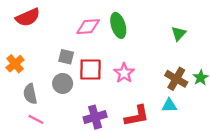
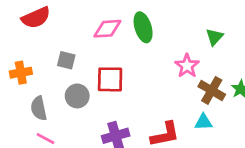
gray square: (66, 57) -> (66, 60), moved
orange cross: (15, 64) -> (21, 73), turned 30
pink star: (124, 73) -> (187, 66), moved

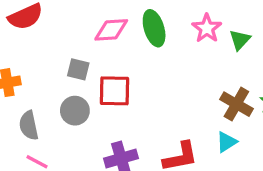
gray square: (66, 60) -> (78, 69), moved
pink star: (187, 66) -> (207, 28), moved
cyan triangle: (203, 122) -> (227, 142), turned -30

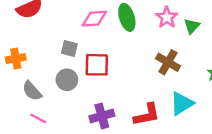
brown cross: (236, 104) -> (168, 62), moved
gray semicircle: (29, 125) -> (32, 91), turned -30
cyan triangle: (227, 142) -> (182, 103), size x1.5

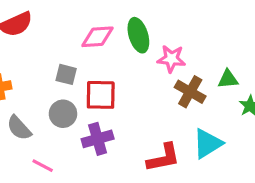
pink star: (167, 17) -> (171, 59), moved, turned -30
green triangle: (192, 26) -> (228, 79), moved, turned 42
purple cross: (102, 116) -> (98, 139), moved
pink line: (38, 118) -> (43, 166), moved

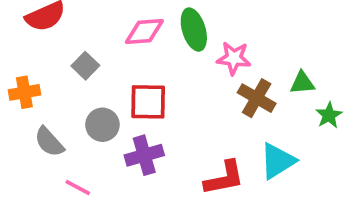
gray square: (66, 74) -> (85, 66), moved, turned 30

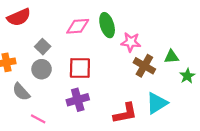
gray circle: (102, 125) -> (42, 69), moved

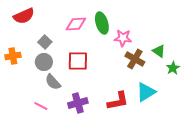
green triangle: (171, 57) -> (159, 51), turned 40
gray semicircle: (21, 92) -> (53, 82), moved
purple cross: (78, 100) -> (78, 103), moved

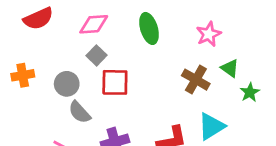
pink diamond: (76, 24) -> (94, 24), moved
pink star: (123, 38) -> (209, 34), moved, turned -30
gray square: (45, 42) -> (97, 55), moved

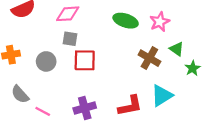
green ellipse: (149, 28) -> (126, 21), moved, turned -55
gray square: (97, 55) -> (70, 39), turned -35
gray semicircle: (79, 112) -> (20, 94), moved

